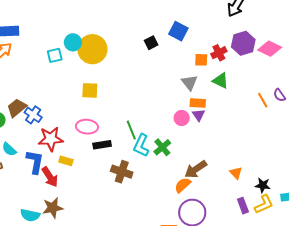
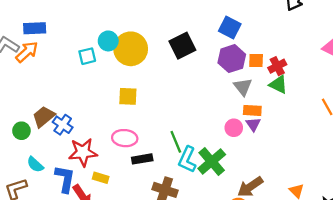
black square: (151, 43) -> (182, 46), moved, size x1.6
purple hexagon: (243, 43) -> (232, 59), moved
red cross: (219, 53) -> (277, 66), moved
green cross: (162, 147) -> (212, 161), size x1.4

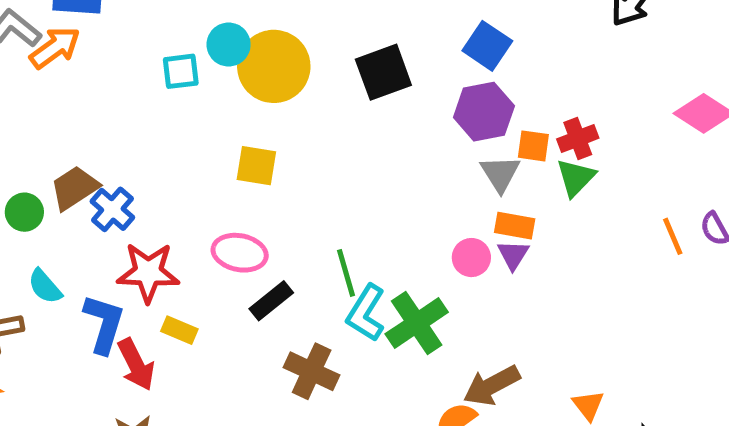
orange square: (256, 61) -> (533, 146), moved
green triangle: (278, 85) -> (576, 177), turned 42
black rectangle: (142, 159) -> (271, 301), turned -36

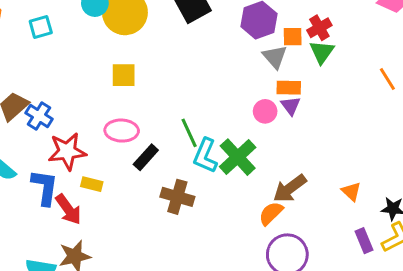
cyan square: (181, 71) -> (41, 27), moved

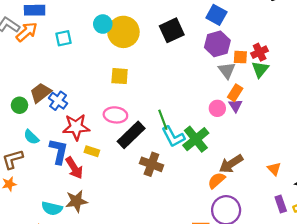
orange rectangle: (289, 88) -> (235, 93), turned -63
cyan L-shape: (205, 156) -> (173, 137), turned -55
black rectangle: (146, 157) -> (131, 135), size x1.5

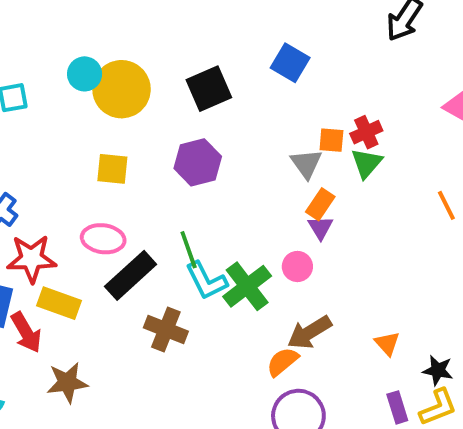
purple hexagon: (217, 44) -> (198, 162), moved
pink circle: (217, 108) -> (297, 266), moved
yellow rectangle: (92, 151) -> (59, 303), size x1.5
brown star: (76, 201) -> (67, 383), moved

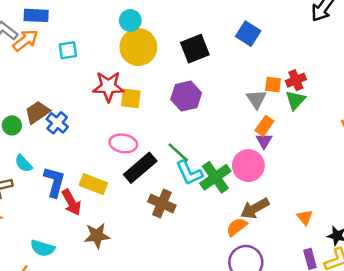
cyan circle: (85, 74) -> (130, 20), moved
green line: (189, 250) -> (178, 152), turned -30
red star: (31, 259) -> (108, 86), moved
pink circle: (297, 266) -> (248, 166), size x1.6

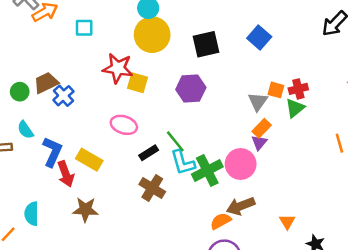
black rectangle: (140, 168) -> (149, 153), moved, size x0.6
cyan semicircle: (43, 248) -> (32, 214), turned 65

